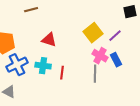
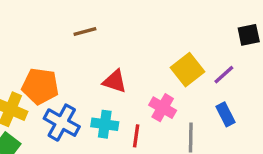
pink cross: (100, 56) -> (163, 108), moved
blue cross: (17, 65) -> (62, 123), turned -35

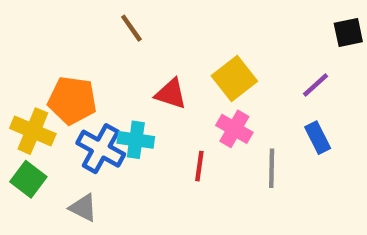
brown line: (85, 32) -> (131, 28), turned 70
yellow square: (187, 70) -> (234, 78), moved
cyan cross: (105, 124) -> (136, 140), moved

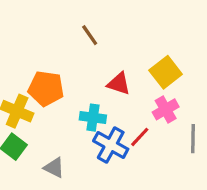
pink cross: (234, 129) -> (166, 109), turned 30
blue cross: (101, 149) -> (111, 145), moved
red line: (199, 166) -> (140, 137), turned 35

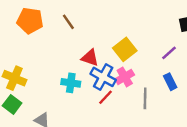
orange pentagon: (46, 88) -> (30, 21), moved
blue cross: (111, 145) -> (103, 77), moved

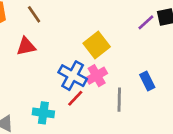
purple line: (169, 53) -> (146, 22), moved
red triangle: (90, 58) -> (26, 46), moved, turned -30
cyan cross: (71, 83) -> (43, 113), moved

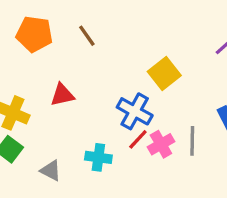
red triangle: (26, 46) -> (62, 95), moved
pink cross: (97, 76) -> (161, 144), moved

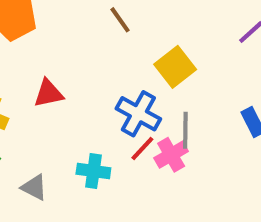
brown line: (87, 36) -> (120, 20), moved
gray line: (192, 141) -> (185, 130), moved

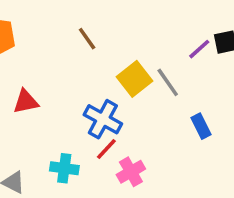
gray line: (185, 130) -> (168, 82), moved, turned -36
pink cross: (171, 155) -> (131, 172), moved

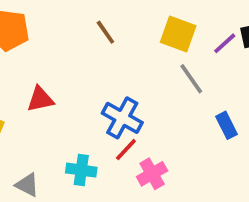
yellow square: (134, 79) -> (178, 34), moved, turned -32

